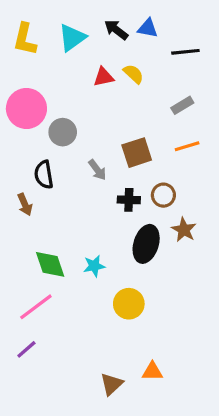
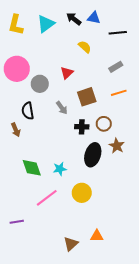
red triangle: (104, 77) -> (67, 73), moved, turned -32
pink line: (36, 307) -> (47, 198), moved
purple line: (26, 349) -> (17, 222), turned 32

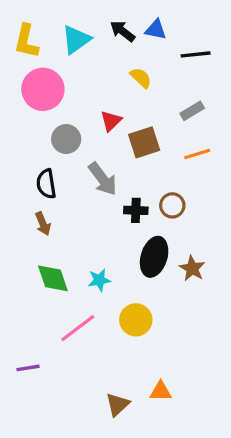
pink circle: (17, 69) -> (43, 89), moved
brown square: (87, 97) -> (144, 142), moved
gray arrow: (62, 108) -> (103, 179), size x1.5
brown arrow: (16, 130) -> (43, 224), moved
brown star: (117, 146) -> (192, 268), moved

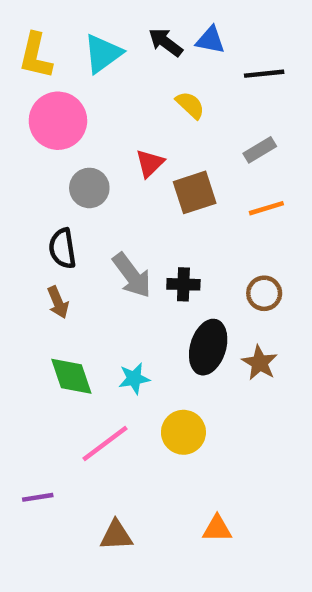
gray arrow: (103, 179) -> (132, 275), moved
brown circle: (172, 205) -> (264, 293), moved
brown triangle: (118, 404) -> (116, 535), moved, turned 40

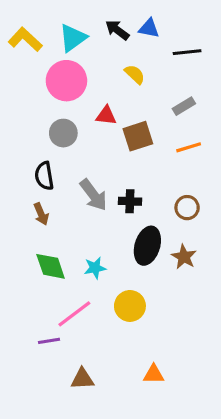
yellow L-shape: (36, 56) -> (25, 39), turned 120
pink circle: (58, 121) -> (66, 81), moved
red triangle: (150, 163) -> (106, 116), turned 50
purple line: (38, 497) -> (49, 341), moved

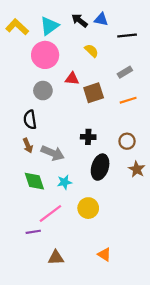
gray arrow: (93, 195) -> (53, 153), moved, turned -30
brown star: (184, 257) -> (137, 169), moved
orange triangle: (154, 374) -> (104, 254), turned 32

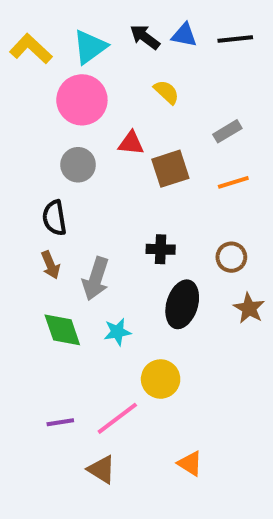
black line: (127, 36) -> (235, 39), moved
gray arrow: (53, 153) -> (96, 279), turned 85
pink line: (50, 213) -> (117, 418), moved
brown triangle: (56, 258) -> (102, 469), turned 35

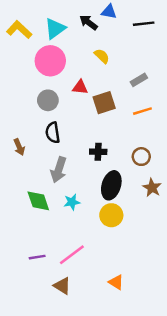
blue triangle: (184, 35) -> (109, 12), moved
black semicircle: (54, 218) -> (53, 133), moved
brown arrow: (51, 265) -> (19, 147), moved
yellow circle: (161, 379) -> (111, 215), moved

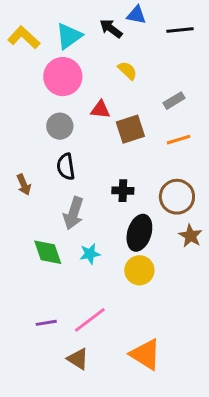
brown circle: (141, 157) -> (177, 197), size x1.5
orange triangle: (116, 282) -> (145, 354), size x1.6

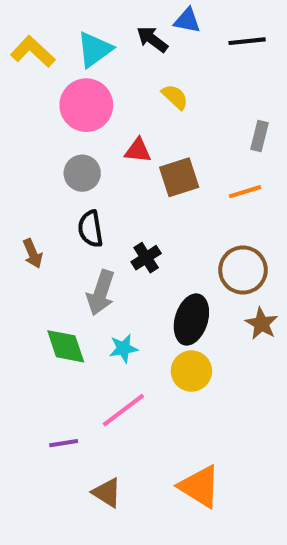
gray rectangle: (174, 101) -> (259, 136), moved, turned -45
black cross: (123, 191) -> (146, 258), moved, turned -35
pink line: (90, 320) -> (123, 410), moved

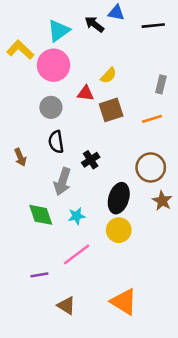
yellow L-shape: (33, 52) -> (20, 50), moved
yellow semicircle: (175, 97) -> (109, 75), moved, turned 90

